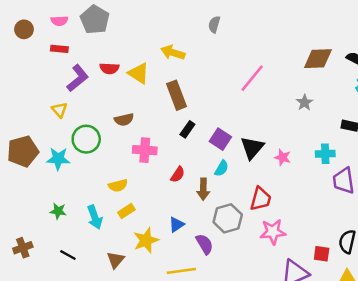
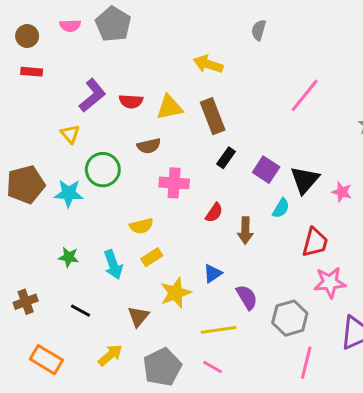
red rectangle: (59, 49) -> (32, 72), moved
red semicircle: (109, 68) -> (131, 101), moved
yellow triangle: (139, 73) -> (170, 107), moved, turned -45
cyan semicircle: (222, 168) -> (281, 208), moved
gray hexagon: (228, 218) -> (290, 318), moved

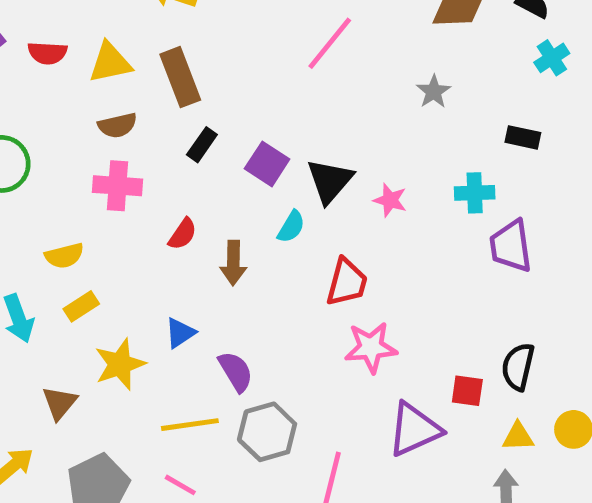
brown semicircle: (149, 146) -> (117, 125), moved
gray hexagon: (290, 318) -> (267, 432), moved

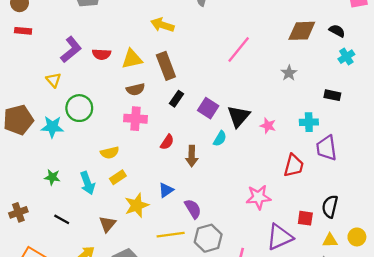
red trapezoid: (347, 282) -> (294, 166), moved

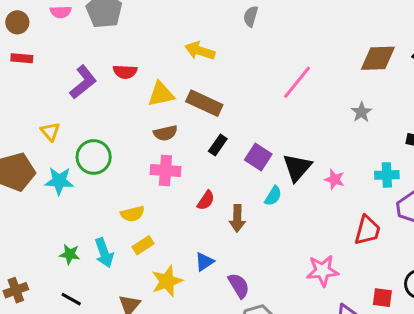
red semicircle: (102, 54) -> (125, 72), moved
brown rectangle: (166, 66) -> (204, 103), turned -44
yellow triangle: (53, 80) -> (50, 132), moved
green star: (52, 177) -> (70, 254), moved

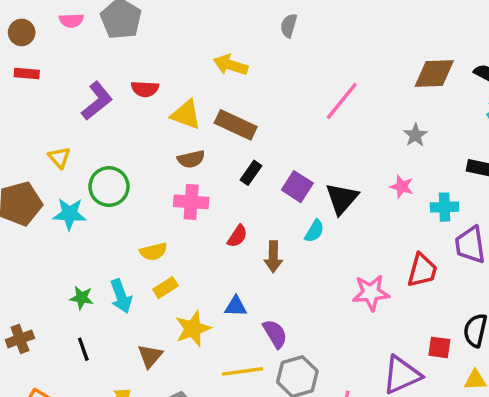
yellow triangle: (161, 94) -> (186, 115), turned 32
pink star: (334, 179) -> (402, 187), moved
blue triangle: (204, 262) -> (236, 306), turned 36
pink star: (323, 271) -> (371, 293), moved
black line: (71, 299) -> (83, 349), turned 42

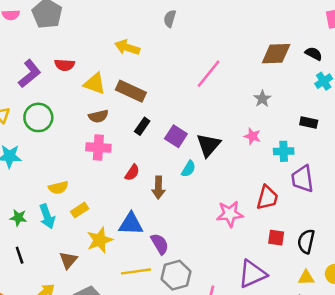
green circle: (109, 187) -> (38, 117), moved
yellow semicircle: (153, 252) -> (58, 188), moved
blue triangle: (236, 306) -> (131, 224), size x1.5
red square: (439, 347) -> (276, 238), moved

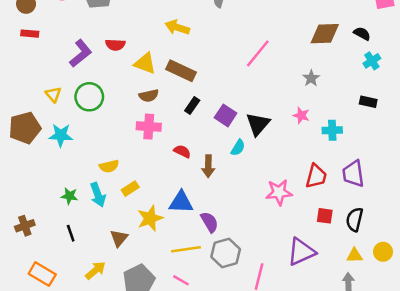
black rectangle: (309, 122) -> (368, 102), moved
red semicircle: (132, 173) -> (182, 151), turned -98
purple trapezoid: (302, 179) -> (353, 174), moved

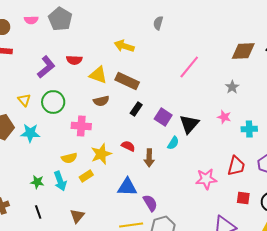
pink cross: (149, 127) -> (81, 126), moved
yellow star: (150, 218) -> (101, 154), moved

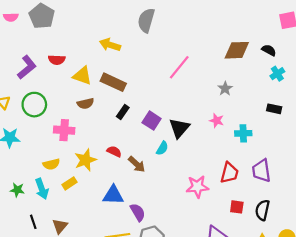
gray semicircle: (158, 23) -> (146, 20), size x1.6
brown arrow: (149, 158) -> (137, 164), turned -48
black line: (38, 212) -> (33, 222), moved

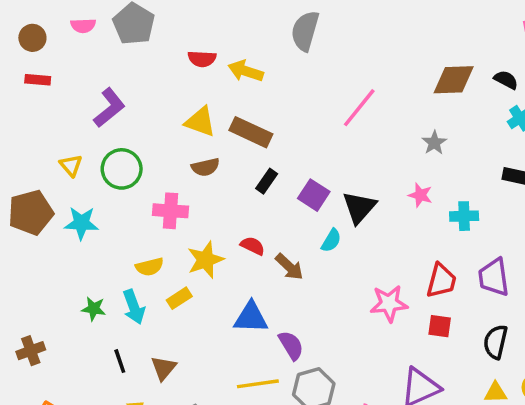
red semicircle: (57, 60) -> (202, 59), moved
red square: (237, 207) -> (440, 326), moved

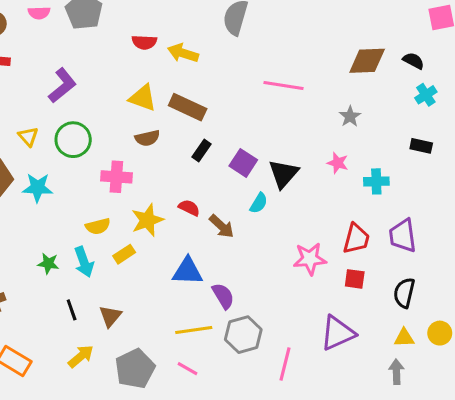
pink line: (359, 108) -> (284, 86), turned 60

